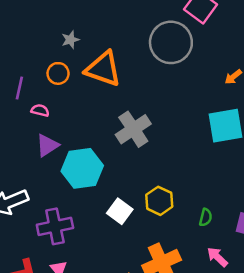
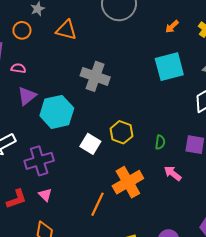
orange triangle: (103, 69) -> (66, 30), size x0.7
orange circle: (58, 73) -> (22, 30), moved
gray cross: (133, 129) -> (95, 76), turned -32

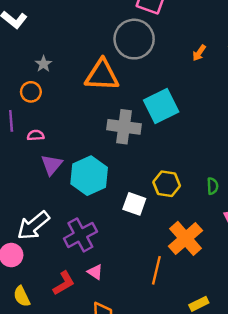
orange triangle: (66, 30) -> (102, 75), moved, size x1.4
cyan square: (169, 67) -> (161, 106), moved

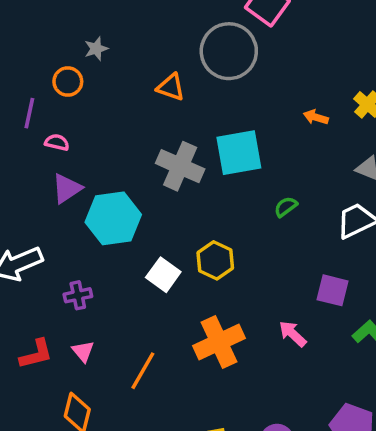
orange arrow: (199, 53) -> (316, 117), moved, turned 56
orange triangle: (102, 75) -> (171, 87), size x0.6
green semicircle: (213, 186) -> (286, 207), moved, turned -140
purple cross: (80, 235) -> (78, 295), size x0.6
orange line: (156, 270) -> (143, 371), moved

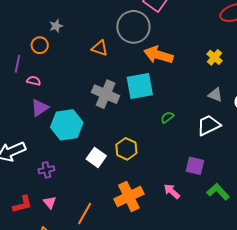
orange arrow: (316, 117) -> (158, 55), moved, size x2.0

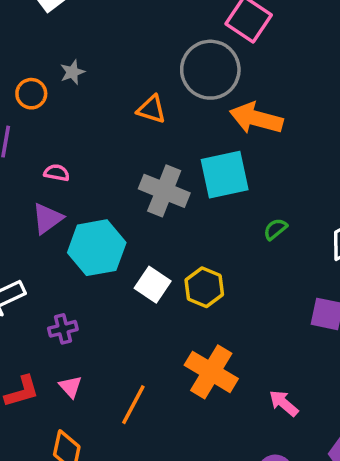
orange circle: (40, 45) -> (31, 94), moved
pink semicircle: (34, 81) -> (57, 173), moved
white square: (96, 157) -> (153, 285), moved
pink arrow: (172, 191) -> (284, 403), moved
orange cross: (129, 196) -> (211, 372), turned -32

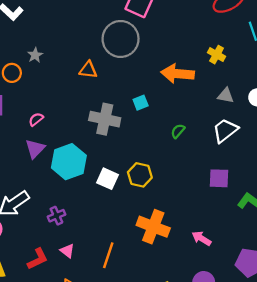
orange arrow: (256, 118) -> (178, 74), moved
pink semicircle: (57, 173) -> (36, 119), turned -40
cyan square: (225, 175) -> (141, 103), size x0.5

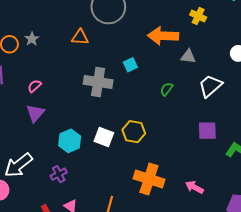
gray star: (35, 55) -> (32, 39), moved
gray triangle: (226, 96) -> (188, 56), moved
cyan hexagon: (69, 162) -> (70, 141), moved, size x0.7

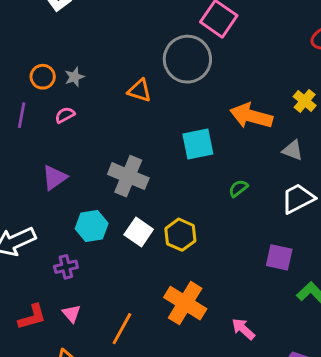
gray triangle: (188, 56) -> (293, 150), moved
cyan square: (130, 65) -> (198, 144), size x1.6
gray cross: (98, 82) -> (128, 176), moved
pink semicircle: (34, 86) -> (65, 115), moved

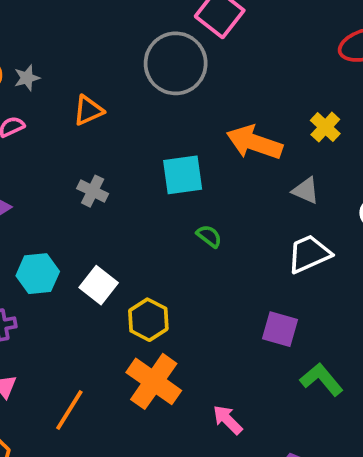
orange triangle: (140, 91) -> (88, 110), moved, turned -45
gray cross: (128, 176) -> (93, 191), moved, size x0.6
green semicircle: (238, 188) -> (209, 236), moved, turned 72
yellow hexagon: (180, 235) -> (148, 320), moved

